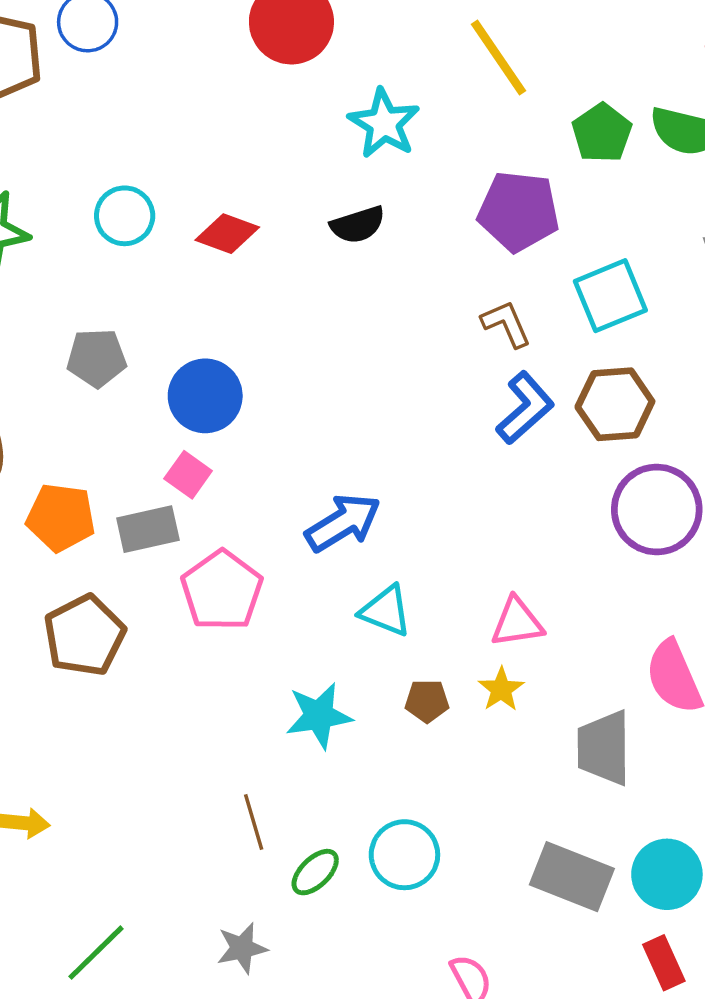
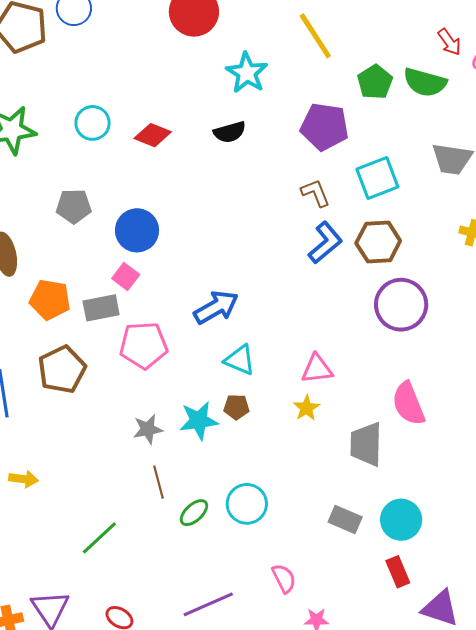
pink pentagon: (222, 591) -> (144, 345), turned 30
brown pentagon: (427, 701) -> (236, 407), moved
gray rectangle: (572, 877) -> (345, 519), size x0.7
gray star: (242, 948) -> (148, 429), moved
green line: (96, 953) -> (99, 538), moved

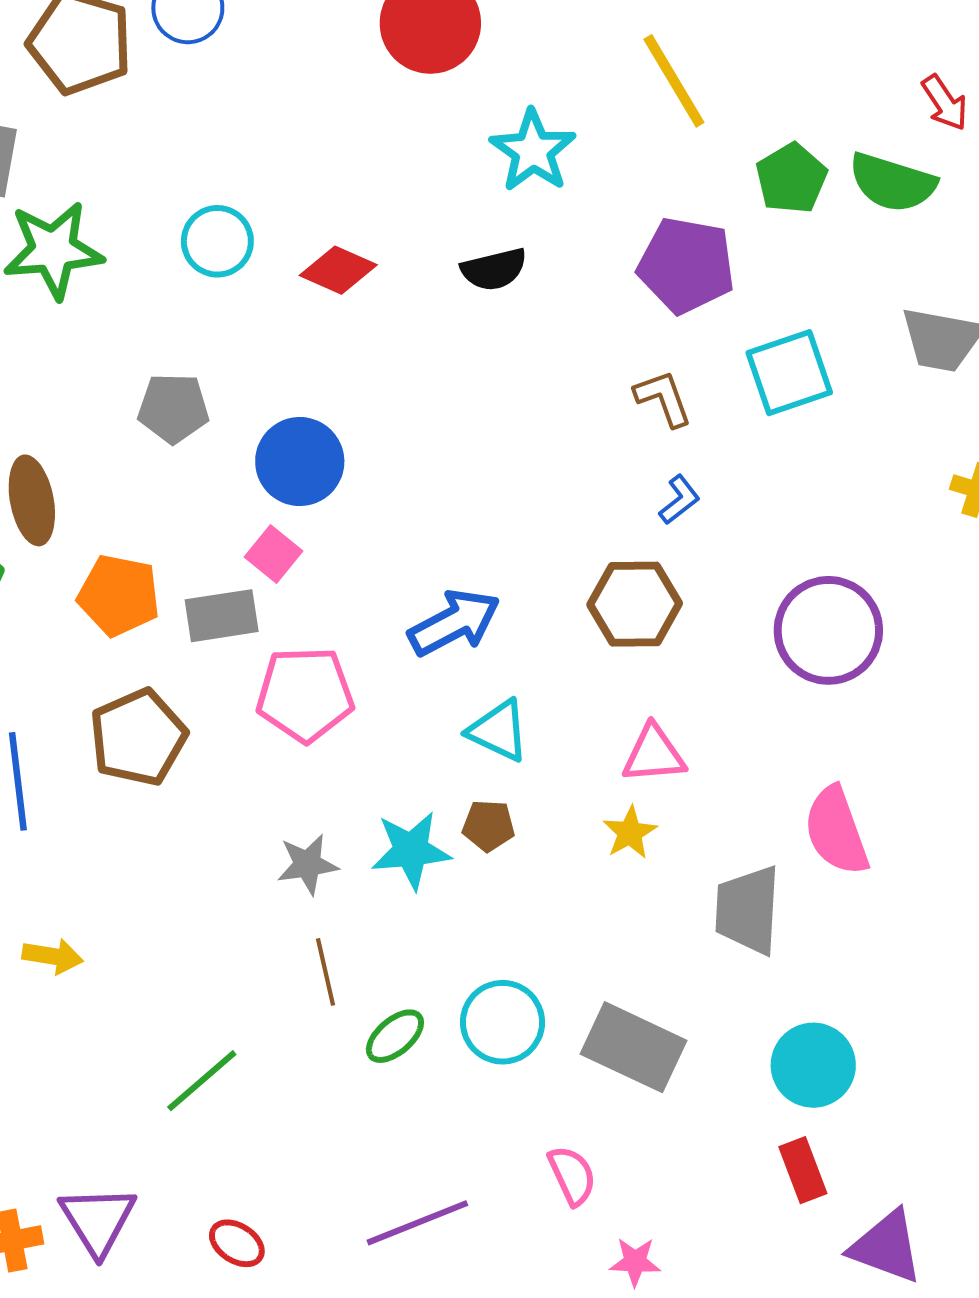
brown hexagon: (378, 242) -> (635, 604), moved
blue L-shape: (325, 243) -> (679, 500), size x0.6
gray rectangle: (345, 519) -> (634, 1047), moved, size x1.5

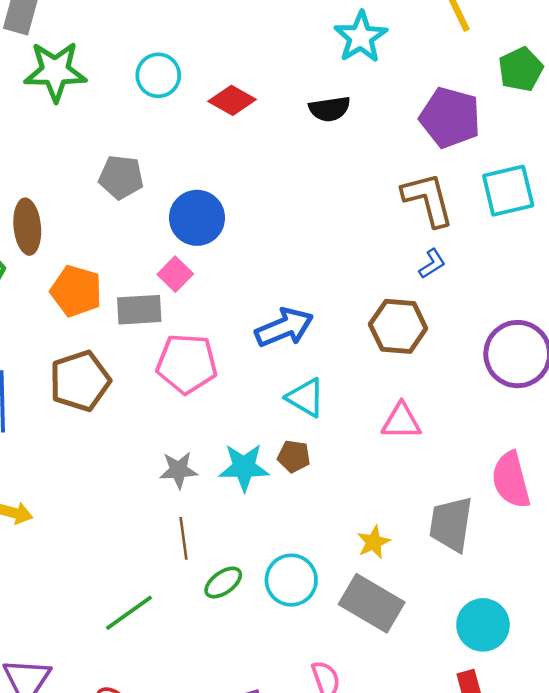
brown L-shape: (663, 398) -> (428, 199), size x1.5
yellow star: (630, 833) -> (374, 542), moved
green line: (202, 1081) -> (129, 613), moved

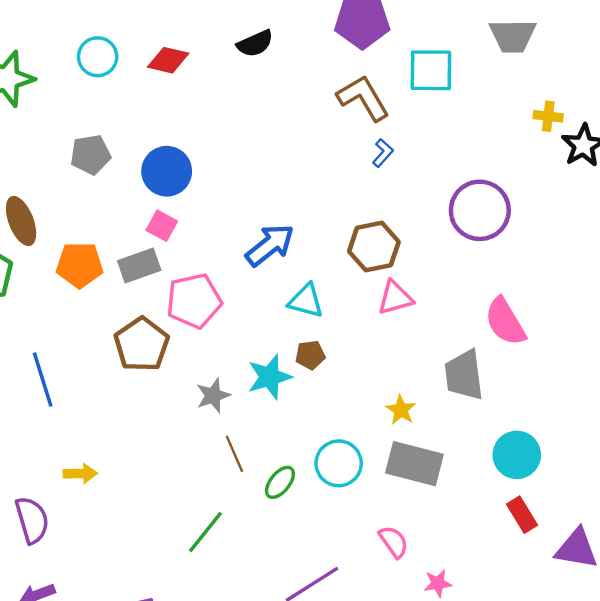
cyan square: (508, 191) -> (431, 70), turned 30
brown hexagon: (398, 326) -> (374, 247), moved
brown pentagon: (80, 381) -> (142, 344), moved

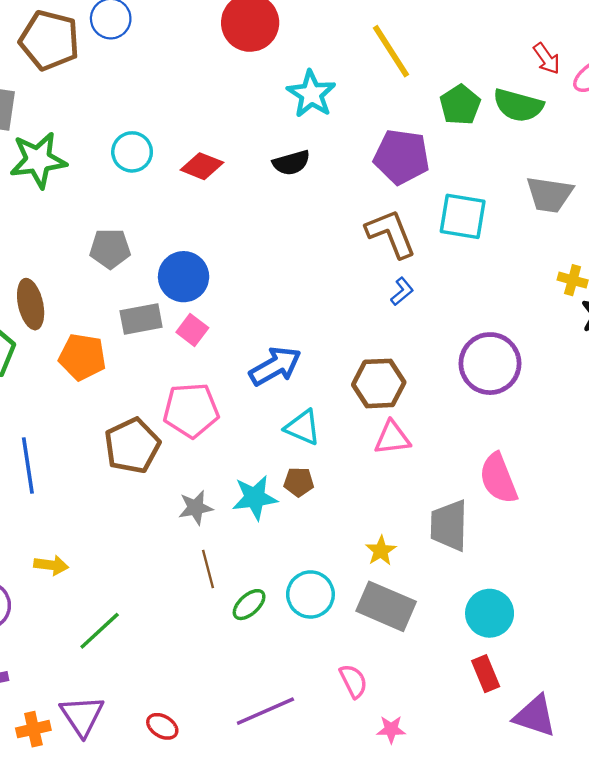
pink square: (162, 226) -> (192, 330), moved
gray rectangle: (139, 266) -> (141, 319), moved
green line: (205, 532) -> (100, 631), moved

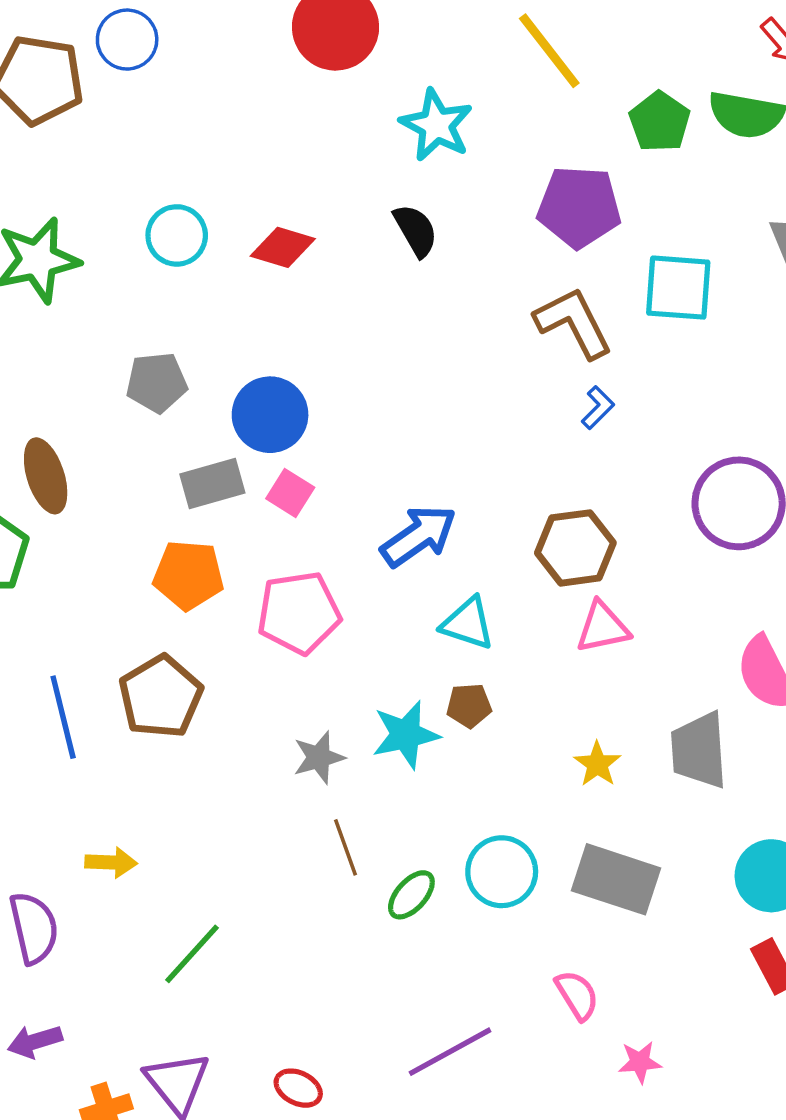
black semicircle: (291, 163) -> (416, 230), turned -99
orange pentagon: (82, 357) -> (188, 575), moved
brown pentagon: (132, 446) -> (161, 697), moved
yellow star: (381, 551) -> (597, 764), moved

